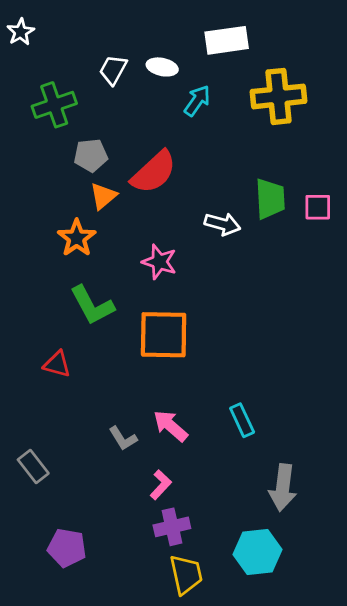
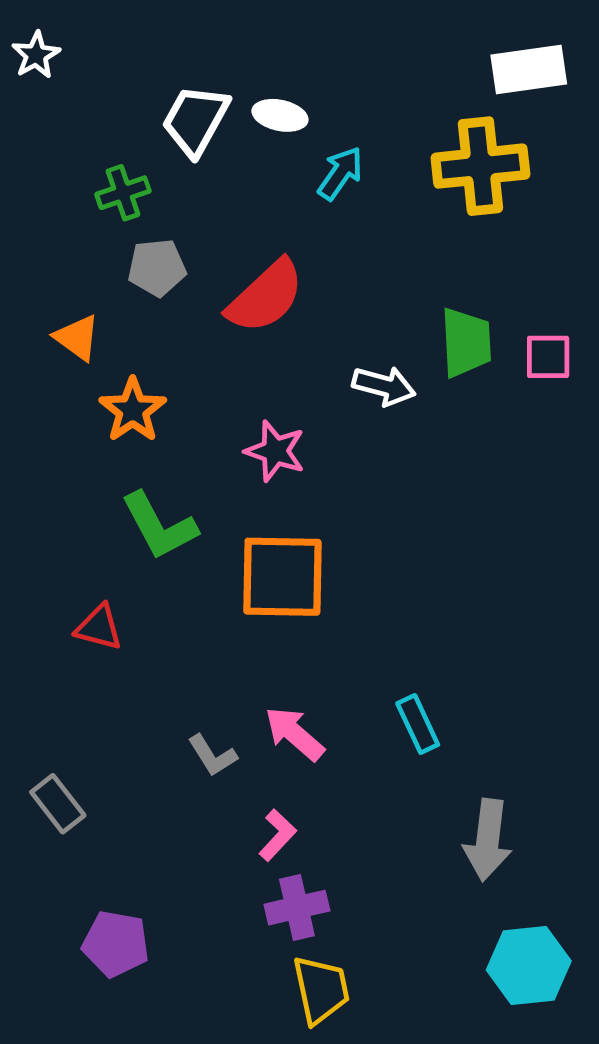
white rectangle: (227, 40) -> (529, 69), moved
white trapezoid: (113, 70) -> (195, 120), size x1.4
green cross: (54, 105) -> (123, 193), moved, size x0.7
orange triangle: (103, 196) -> (77, 338), moved, turned -44
cyan hexagon: (257, 552) -> (529, 966), moved

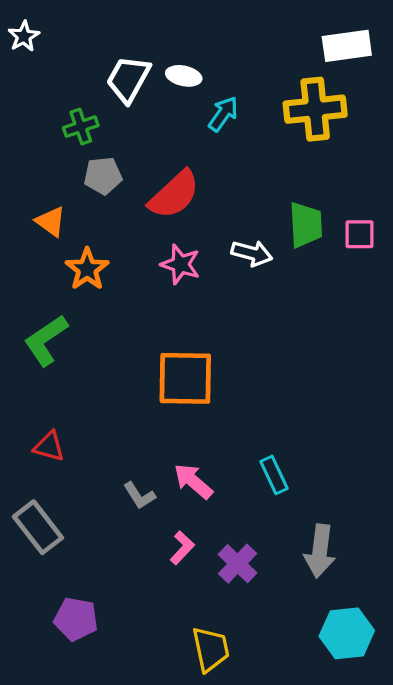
pink star: (275, 451) -> (181, 264), moved
green L-shape: (159, 526) -> (46, 340), moved, turned 84
red triangle: (99, 627) -> (49, 446), moved
gray rectangle: (58, 804) -> (38, 527), size x1.4
purple cross: (297, 908) -> (238, 564), moved, turned -33

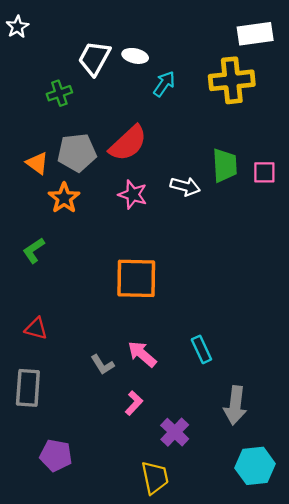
gray pentagon: (103, 176) -> (77, 153), moved, size x1.4
green L-shape: (46, 340) -> (34, 250), size x0.7
gray rectangle: (38, 527) -> (28, 388), turned 42
purple cross: (238, 564) -> (175, 432), moved

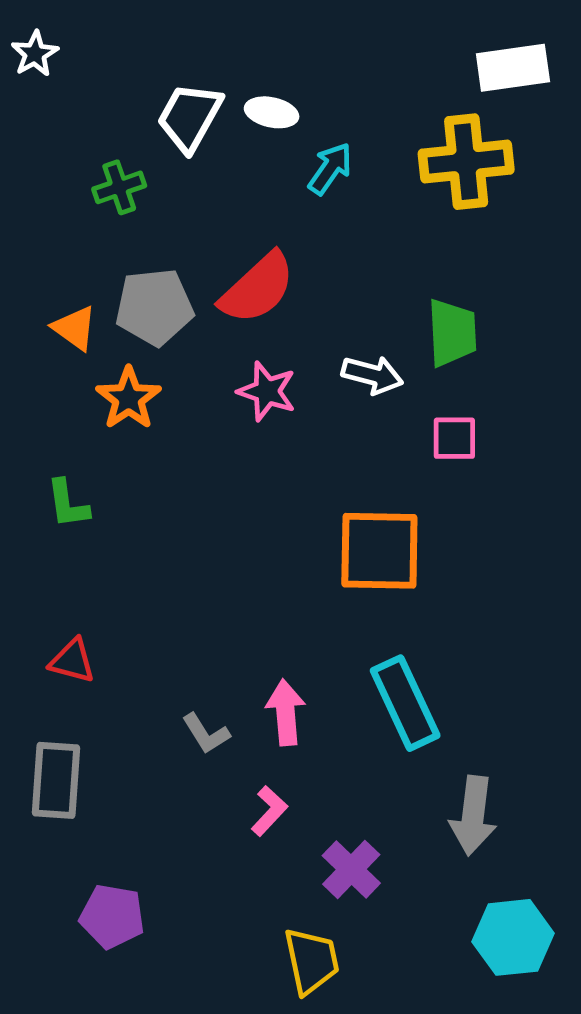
pink square: (264, 172) -> (454, 438), moved
green L-shape: (34, 250) -> (68, 504), turned -64
orange square: (136, 278) -> (379, 551), moved
cyan rectangle: (201, 349) -> (405, 703), size x1.6
pink arrow: (142, 354) -> (286, 712), turned 44

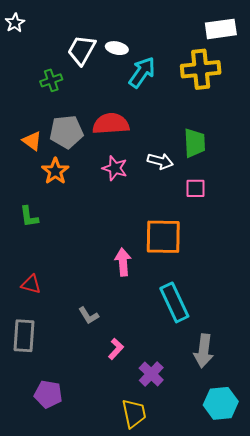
cyan arrow: (330, 169) -> (142, 72), size x1.4
red semicircle: (257, 288) -> (111, 124), turned -141
pink arrow: (286, 712) -> (123, 262), moved

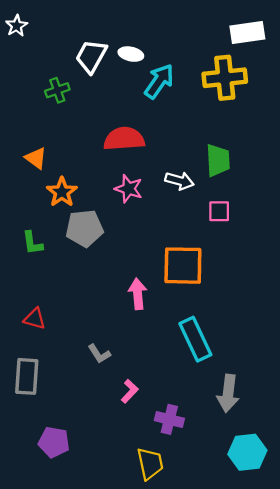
gray pentagon: (66, 132) -> (84, 228), moved
purple cross: (151, 374) -> (169, 419), turned -30

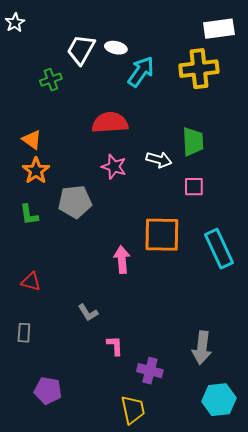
orange star: (62, 192) -> (36, 171), moved
cyan rectangle: (195, 339) -> (219, 249), moved
gray rectangle: (27, 376) -> (24, 333), size x0.6
pink L-shape: (130, 391) -> (115, 346), turned -45

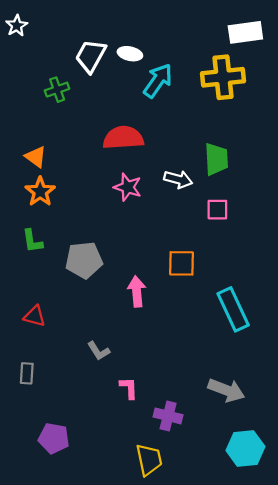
gray pentagon: (75, 202) -> (84, 260), moved
orange square: (162, 235) -> (182, 263), size x0.7
cyan rectangle: (219, 249) -> (233, 309), moved
gray arrow: (202, 348) -> (226, 390), turned -76

